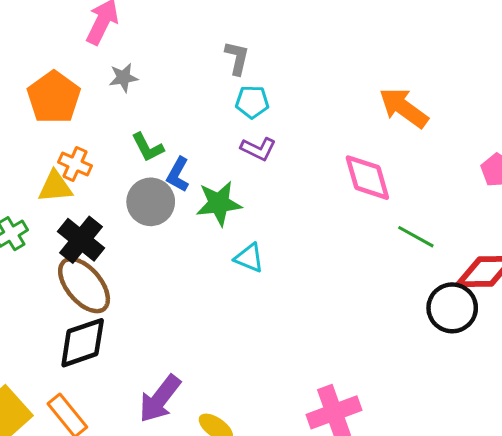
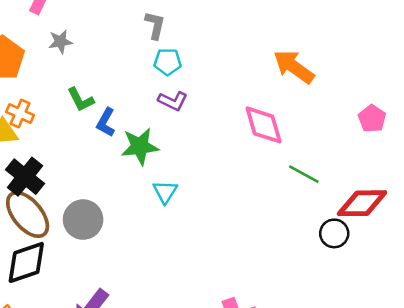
gray circle: (151, 202) -> (83, 220), moved
cyan triangle: (249, 258) -> (165, 192), turned 40
black circle: (452, 308) -> (334, 233), size x0.7

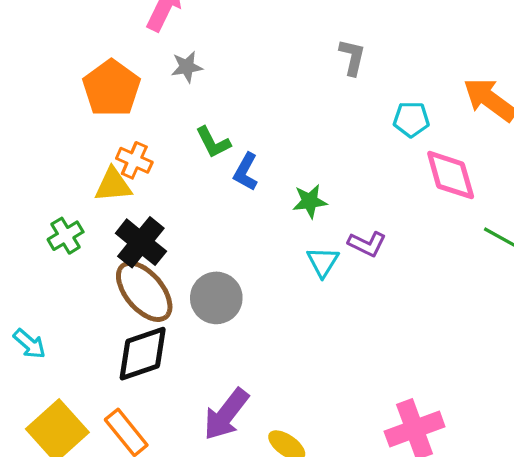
gray L-shape: (155, 25) -> (352, 57), moved
cyan pentagon: (168, 62) -> (411, 119), moved
purple L-shape: (173, 101) -> (367, 244), moved
green star: (140, 146) -> (310, 201), moved, size x0.7

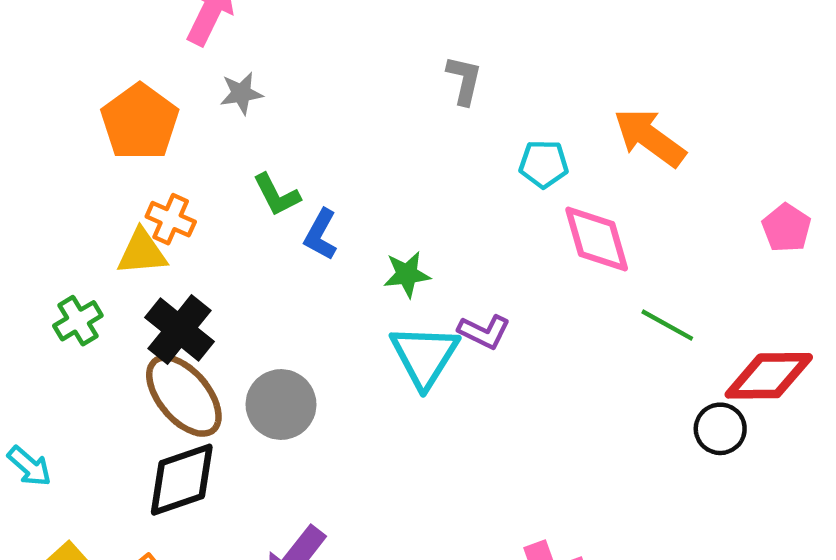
cyan triangle: (323, 262) -> (424, 356), size x1.6

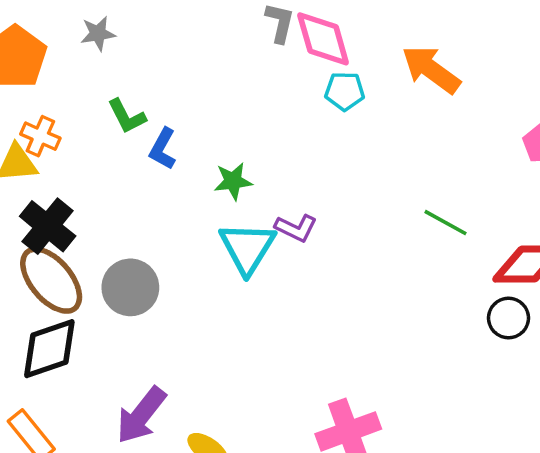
pink diamond: (597, 239) -> (323, 39), moved
black circle: (720, 429) -> (509, 318), moved

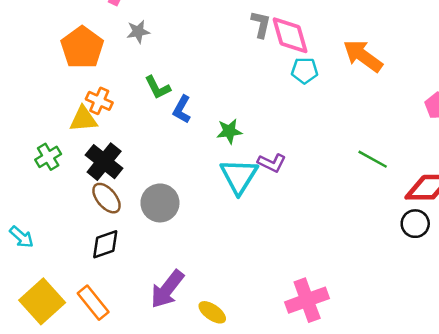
brown ellipse: (51, 280) -> (107, 198), size x0.7
black diamond: (49, 349) -> (105, 244), size x0.7

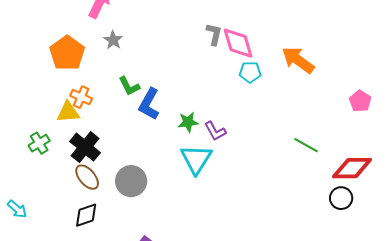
gray star: (138, 32) -> (113, 40), turned -30
blue L-shape: (182, 109) -> (149, 104), size x1.4
purple L-shape: (272, 163) -> (215, 131), moved, turned 35

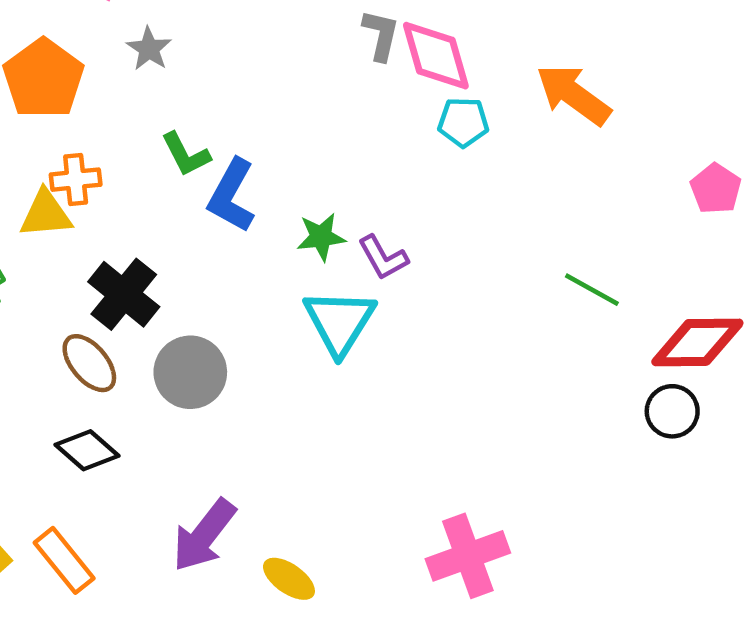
orange cross: (81, 97) -> (76, 180), turned -30
black cross: (85, 147) -> (124, 294), moved
black diamond: (86, 215) -> (87, 450), turned 60

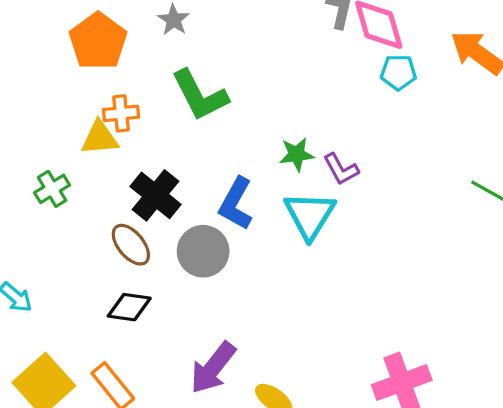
green L-shape: (186, 154) -> (200, 95), size x1.6
blue L-shape: (232, 196) -> (236, 204), moved
black diamond: (87, 450) -> (129, 307), turned -33

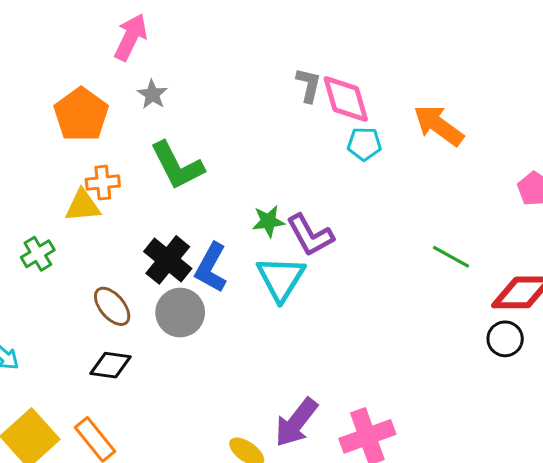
purple L-shape: (341, 169) -> (310, 235), size x1.4
black cross: (155, 195) -> (168, 260), moved
purple arrow: (213, 368) -> (296, 422), moved

